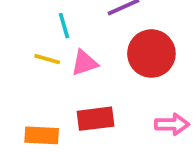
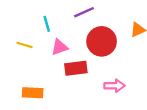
yellow line: (47, 59) -> (25, 45), moved
red rectangle: (96, 119) -> (76, 68), moved

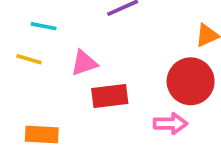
cyan line: (47, 24) -> (44, 26), moved, turned -63
red circle: (102, 41) -> (191, 81), moved

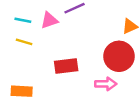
yellow line: (29, 59) -> (24, 42), moved
pink triangle: (84, 63) -> (49, 20), moved

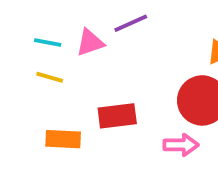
orange rectangle: (22, 91) -> (63, 139), moved

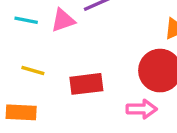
yellow line: (50, 77) -> (33, 71), moved
orange rectangle: (63, 139) -> (21, 112), moved

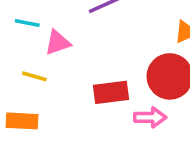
pink triangle: (63, 20) -> (58, 43), moved
red rectangle: (86, 84) -> (111, 92), moved

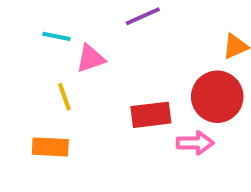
yellow line: (34, 76) -> (64, 97), turned 55

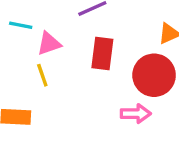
yellow line: (64, 97) -> (42, 75), moved
red rectangle: (151, 115) -> (102, 54), moved, turned -76

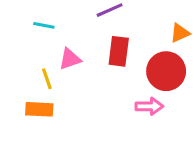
pink triangle: (49, 44) -> (70, 59), moved
yellow line: (42, 75) -> (47, 79), moved

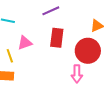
pink arrow: (149, 106) -> (77, 74), turned 90

